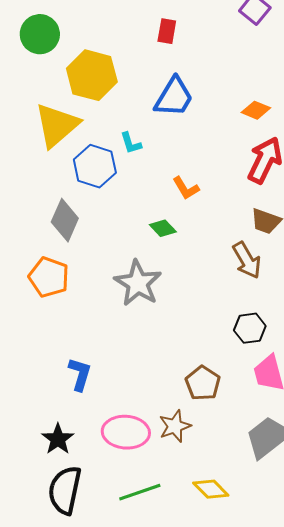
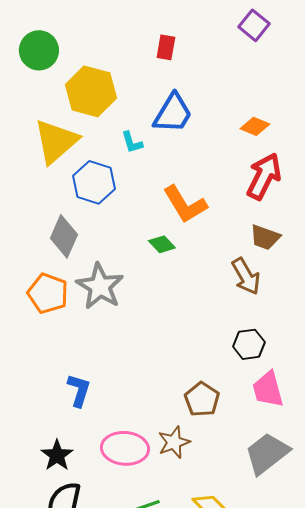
cyan L-shape: (131, 143) -> (132, 142), moved
orange L-shape: (186, 188) -> (185, 204), size x1.6
gray star: (138, 283) -> (100, 286), moved

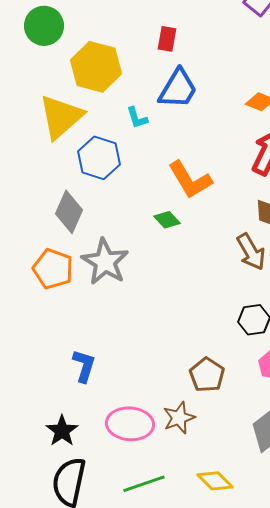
red rectangle: (166, 47) -> (167, 39), moved

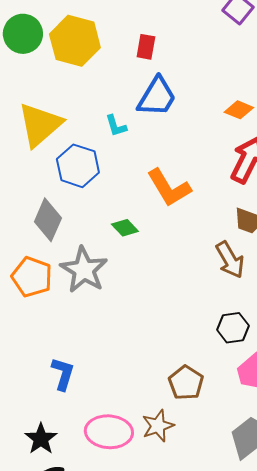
yellow hexagon: (96, 67) -> (75, 41), moved
green diamond: (167, 220) -> (125, 228), moved

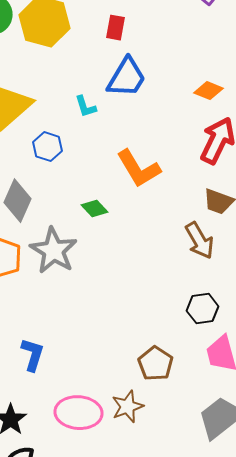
blue hexagon: (78, 166) -> (48, 147), size x0.7

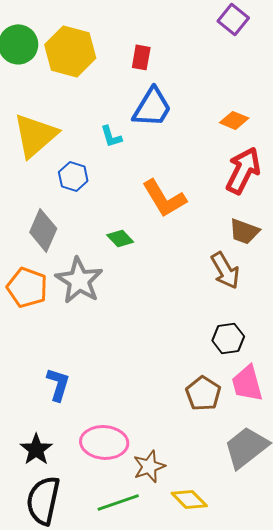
brown pentagon: (156, 364) -> (203, 393), moved
brown star: (128, 407) -> (149, 466), moved

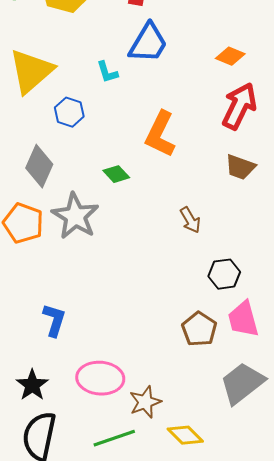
orange L-shape: (164, 198) -> (160, 134), turned 57
brown arrow: (225, 270) -> (190, 220), moved, size x0.7

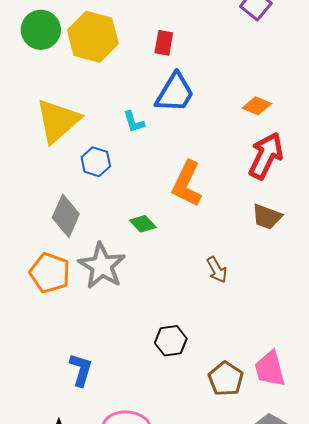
black hexagon: (224, 274) -> (171, 341), moved

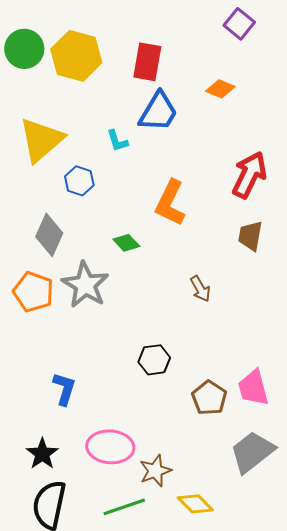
red rectangle: (164, 43) -> (147, 62), size x1.5
orange diamond: (257, 106) -> (220, 89), moved
brown trapezoid: (267, 217) -> (250, 236), turned 80

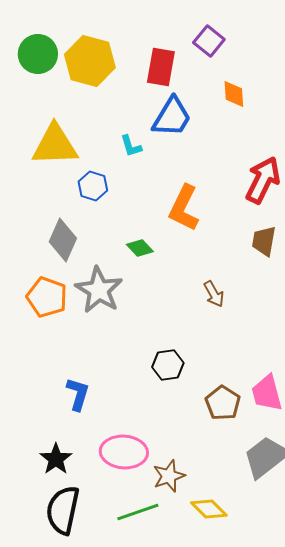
purple square: (239, 24) -> (209, 41), moved
orange diamond: (220, 89) -> (234, 94), turned 64
yellow triangle: (41, 140) -> (55, 145), turned 39

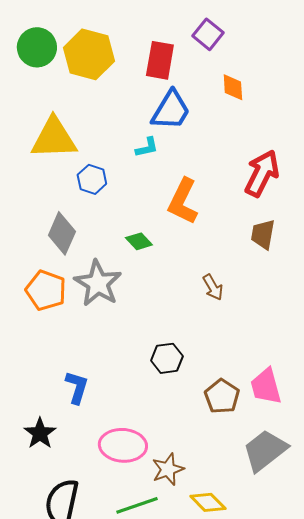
cyan L-shape: (131, 146) -> (147, 147), moved, turned -85
black star: (56, 459) -> (40, 433), moved

